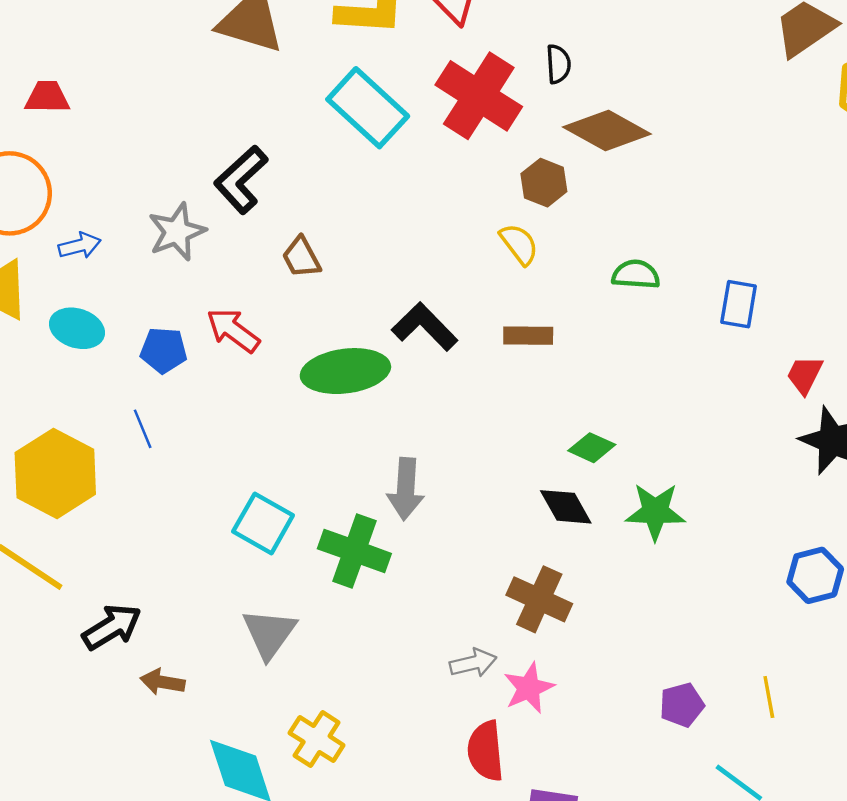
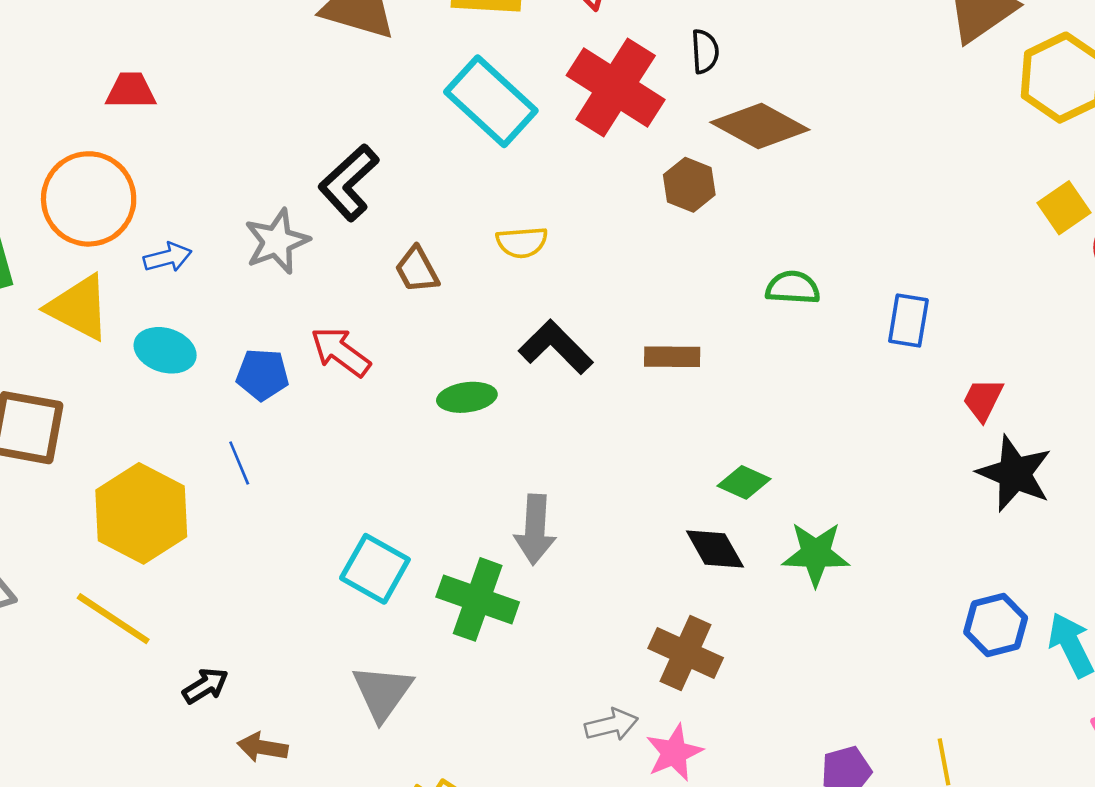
yellow semicircle: (519, 244) -> (522, 242), moved, turned 123
green ellipse: (345, 371) -> (467, 397), size x0.6
black arrow: (112, 627) -> (205, 686), size x0.7

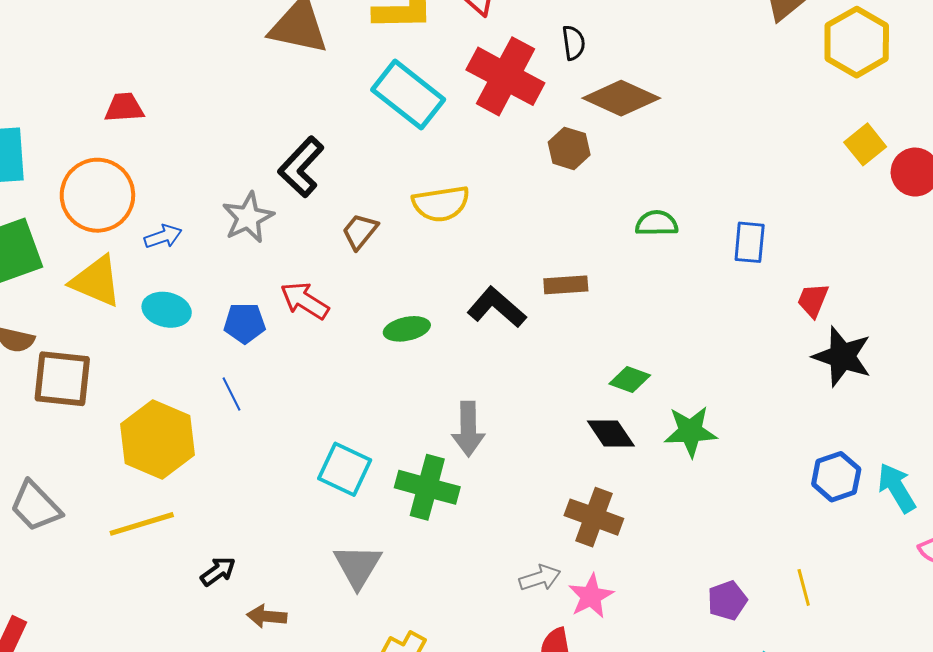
yellow semicircle: (522, 242) -> (441, 204), size x1.4
brown trapezoid: (417, 270) -> (360, 231), turned 72
black L-shape: (556, 347) -> (497, 307), moved
yellow line: (113, 619) -> (142, 524), turned -46

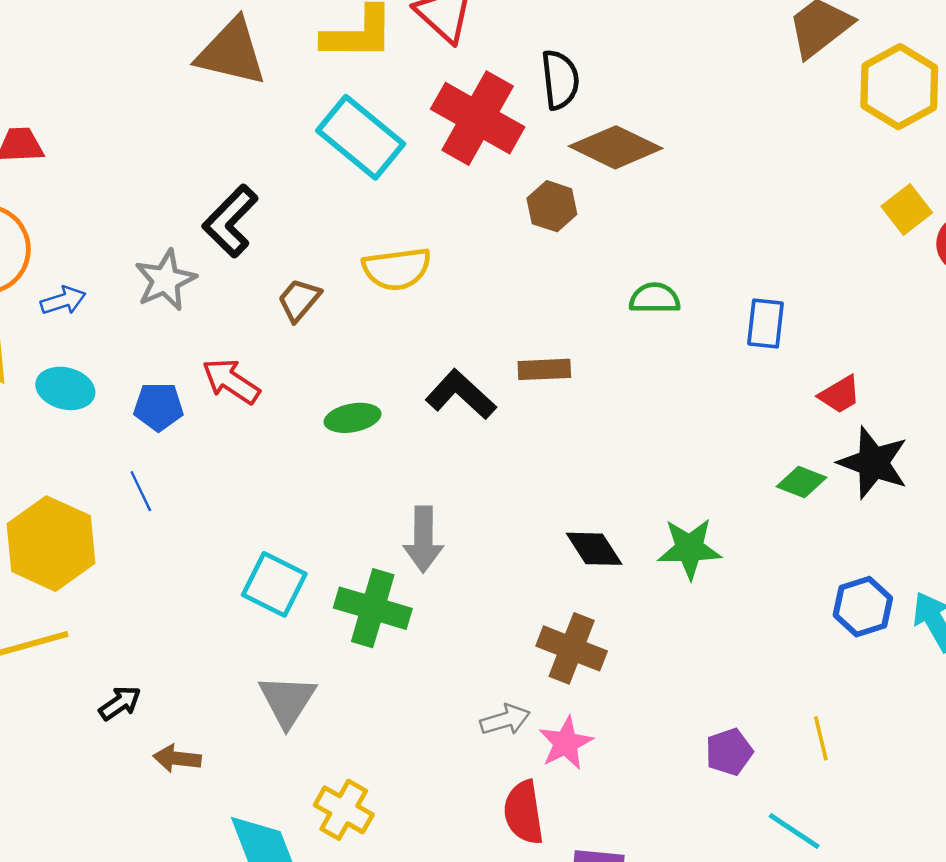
black semicircle: (574, 43) -> (560, 80), size x1.4
red trapezoid: (813, 300) -> (840, 395), turned -144
green diamond: (630, 379) -> (801, 482), moved

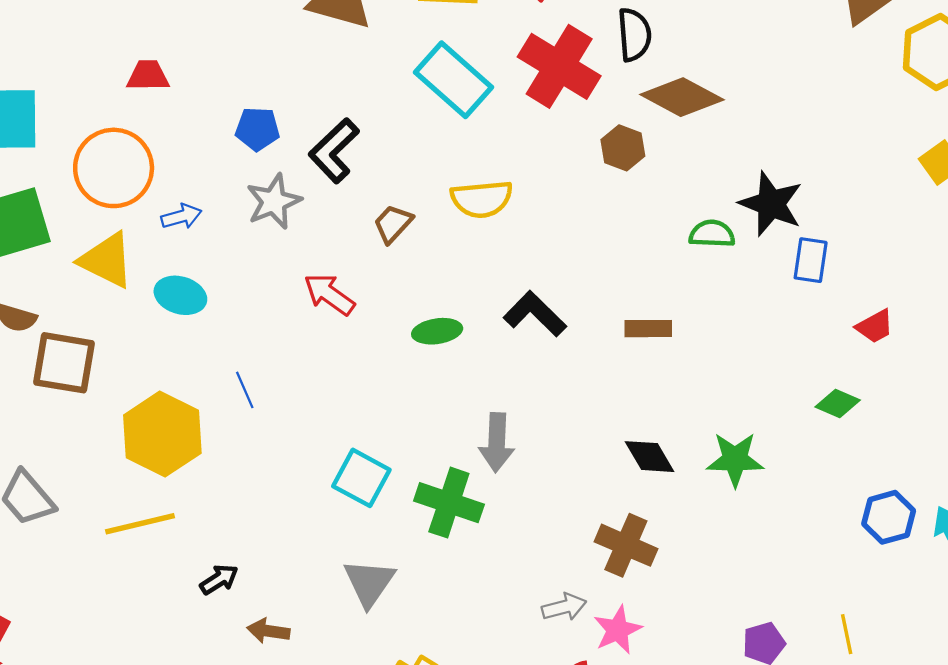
brown rectangle: (544, 369) -> (648, 329), moved
blue pentagon: (158, 407) -> (257, 129), moved
black star: (873, 463) -> (771, 204), moved

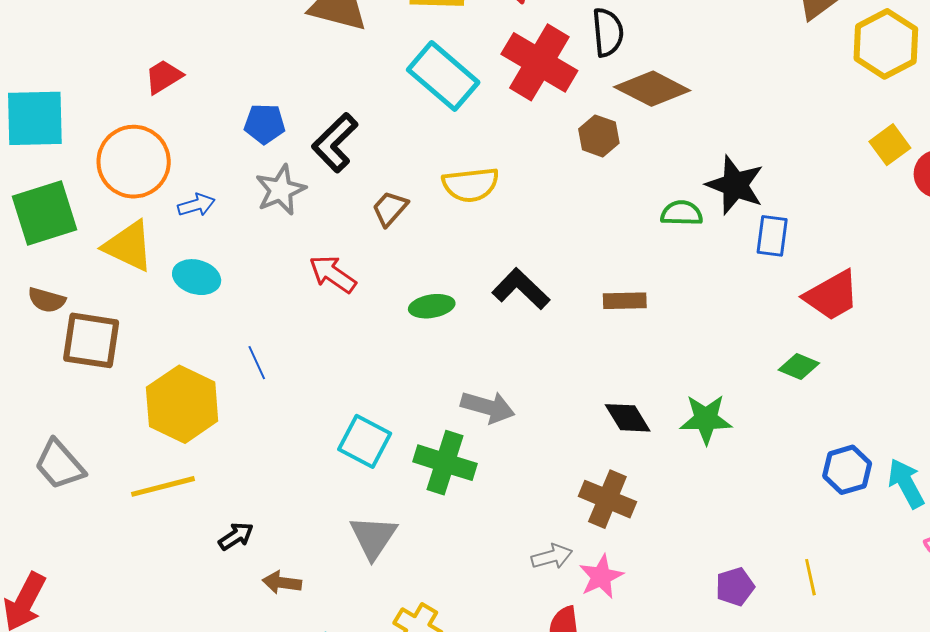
red trapezoid: (148, 76) -> (164, 77), turned -30
red trapezoid: (875, 326) -> (832, 295), size x1.6
gray arrow: (497, 442) -> (488, 407), turned -76

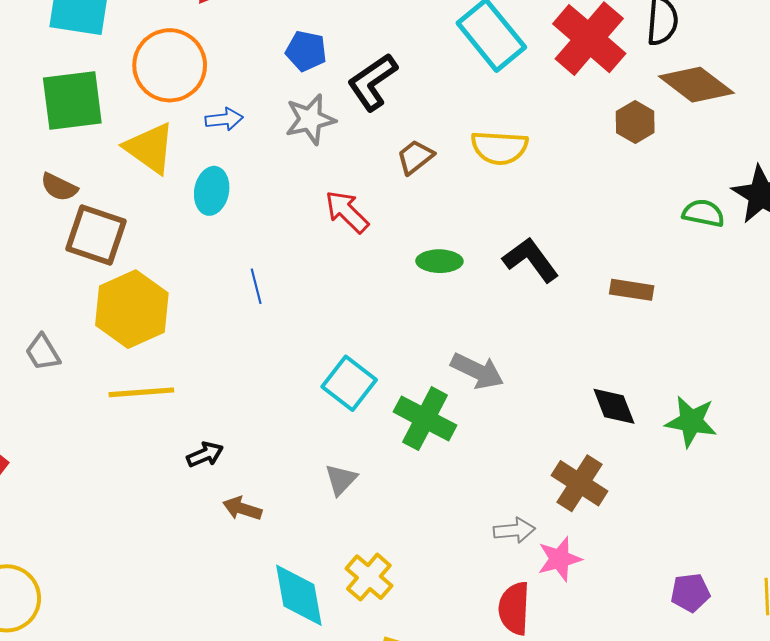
cyan ellipse: (197, 277) -> (212, 191), turned 75
yellow hexagon: (182, 404) -> (132, 309), moved
gray trapezoid: (59, 465) -> (43, 352), size x0.7
gray triangle: (373, 537) -> (341, 480), size x0.7

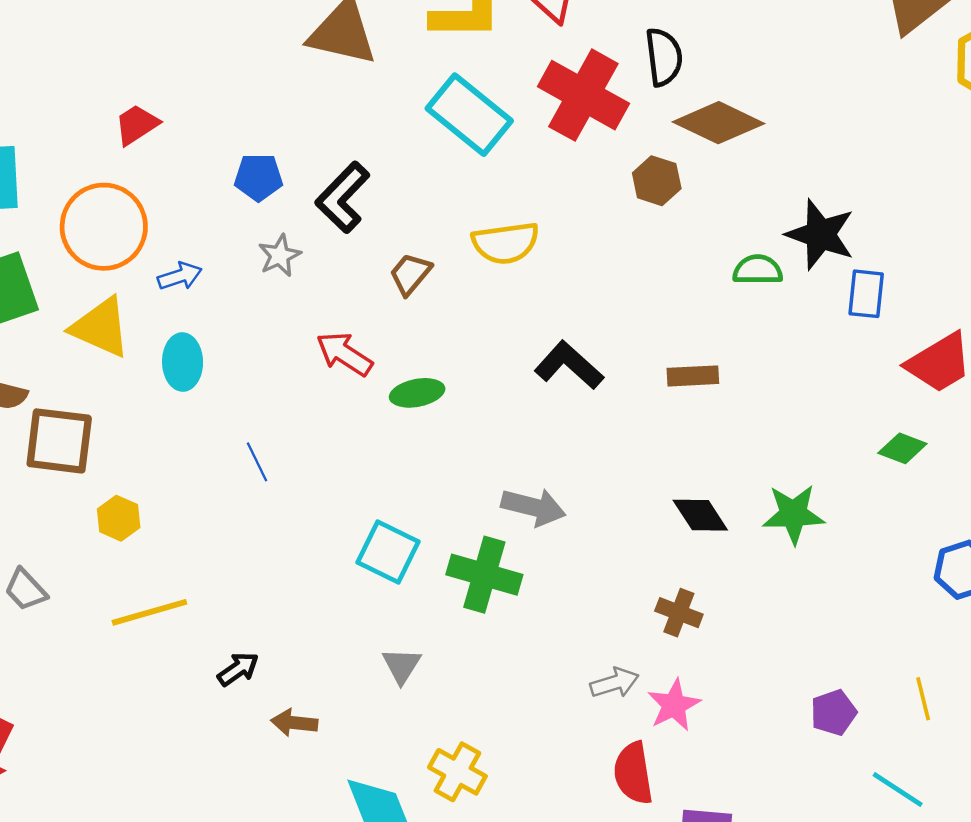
gray star: (310, 119) -> (280, 256), size x0.7
green ellipse: (439, 261) -> (417, 393), moved
yellow hexagon: (132, 309) -> (119, 518), size x0.5
brown cross: (580, 483) -> (679, 613), size x0.7

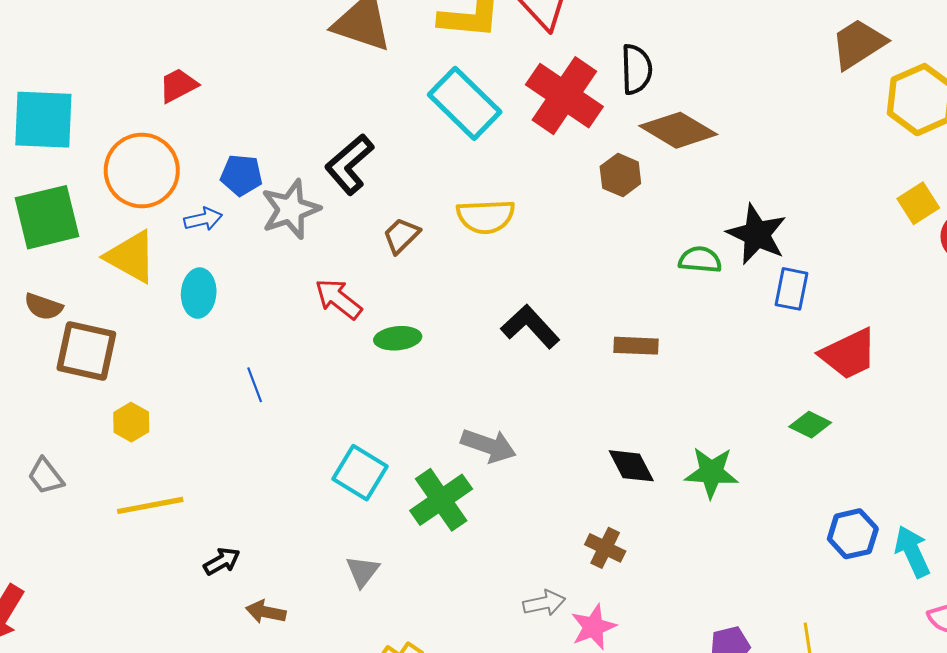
blue pentagon: (258, 177) -> (241, 175), moved
gray star: (280, 256) -> (291, 209), size x1.6
green cross: (484, 575) -> (441, 500), turned 34

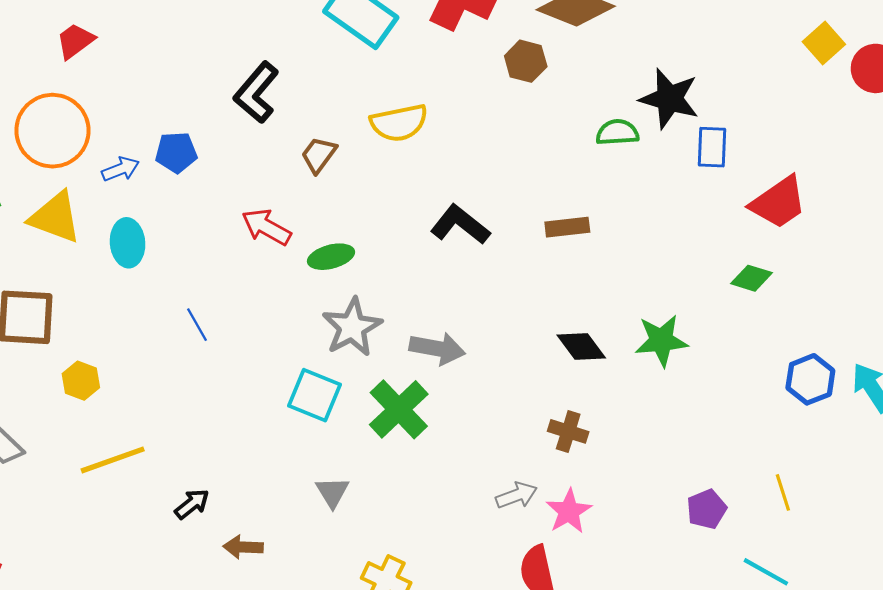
blue pentagon: (241, 175) -> (176, 152), moved
gray star: (291, 209) -> (352, 327), moved

